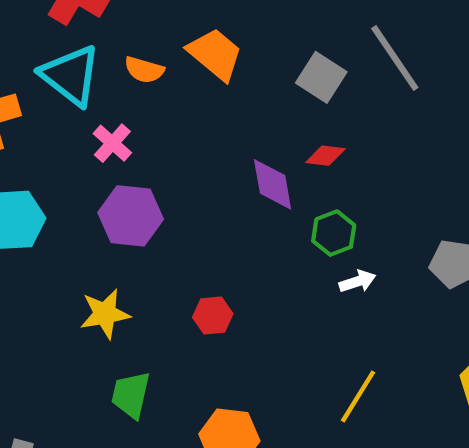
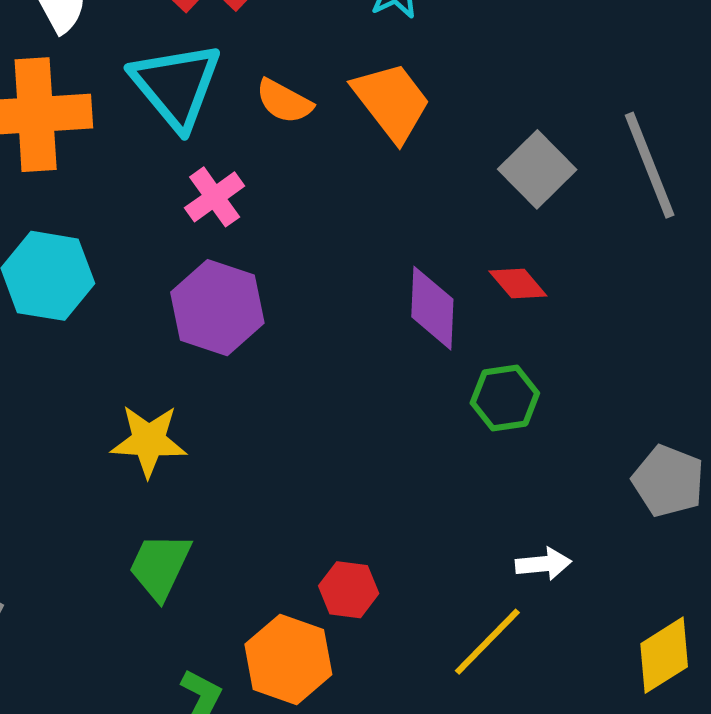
red diamond: (325, 156) -> (518, 283), turned 30
white arrow: (357, 281) -> (543, 564), moved
red hexagon: (213, 316) -> (349, 590), moved

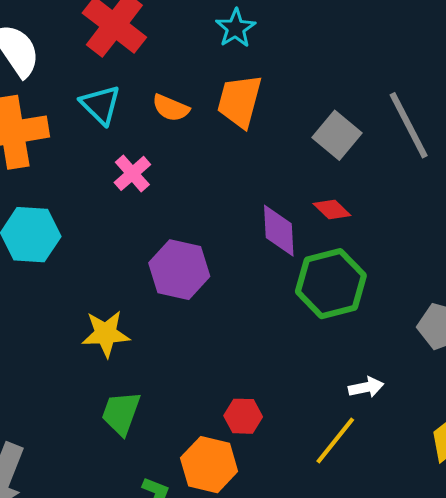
cyan triangle: (176, 86) -> (101, 105), size x0.7
orange trapezoid: (392, 101) -> (240, 101), turned -122
purple hexagon: (217, 308) -> (179, 270), moved
green hexagon: (505, 398) -> (331, 284), size x1.6

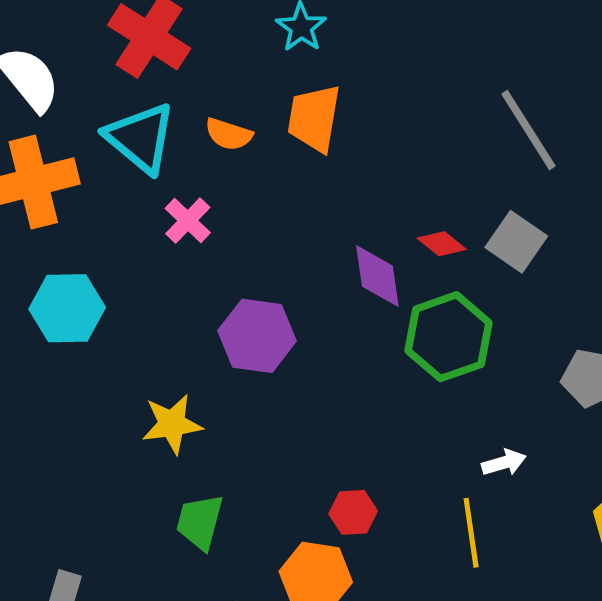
cyan triangle: (101, 105) -> (140, 138), size x1.4
gray square: (337, 135) -> (516, 242), moved
yellow line: (335, 441) -> (471, 533), turned -42

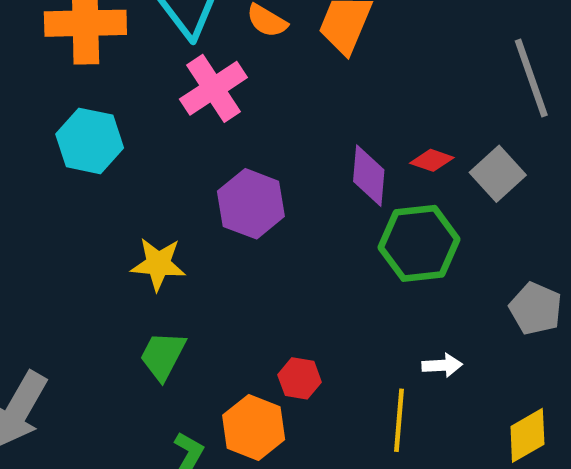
pink cross: (188, 221) -> (213, 88), size x1.5
red diamond: (442, 244) -> (432, 160), turned -33

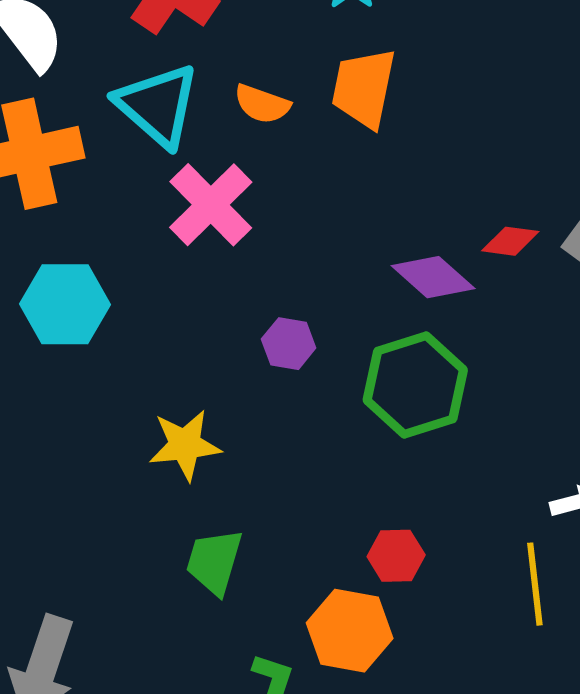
purple diamond: (369, 176) -> (433, 277), turned -42
purple hexagon: (251, 204) -> (289, 344), size x0.6
green hexagon: (419, 243) -> (415, 385), moved

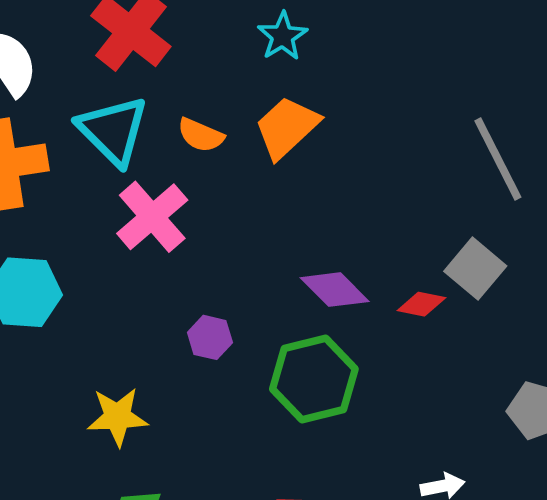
orange trapezoid: (364, 88) -> (287, 127), turned 32
red diamond: (510, 241) -> (421, 304), moved

